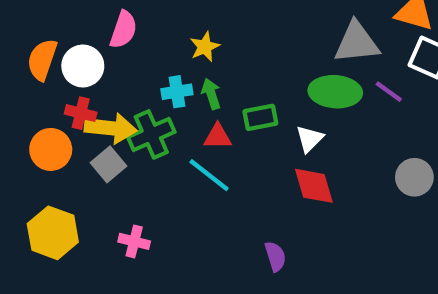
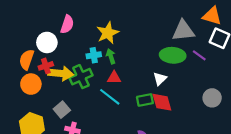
yellow star: (205, 47) -> (108, 33), size x1.5
orange semicircle: (42, 60) -> (27, 60), moved
red cross: (81, 113) -> (46, 66), turned -32
green rectangle: (260, 117) -> (145, 100), moved
gray square: (108, 164) -> (62, 110), moved

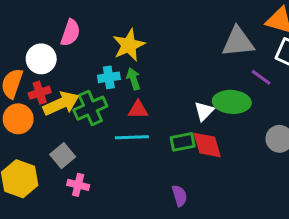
green ellipse: (173, 55) -> (232, 102), moved
yellow arrow: (61, 73) -> (61, 103), turned -30
cyan line: (110, 97) -> (132, 137), turned -40

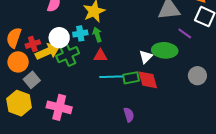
white circle: (41, 59) -> (59, 38), moved
cyan line: (132, 137) -> (111, 77), moved
gray square: (63, 156) -> (32, 80), moved
pink cross: (78, 185) -> (59, 107), size x1.6

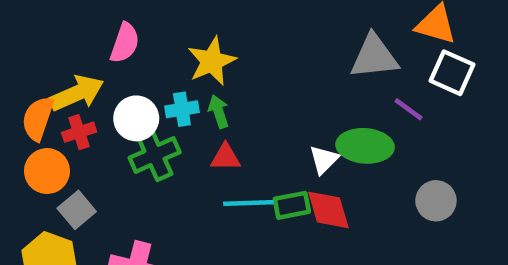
yellow arrow: (48, 51) -> (77, 93), moved

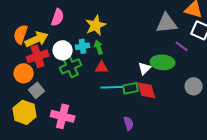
orange semicircle: (38, 118) -> (21, 34), moved
red cross: (79, 132) -> (38, 56), size x1.5

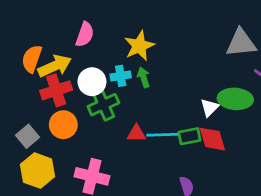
red triangle: (102, 67) -> (136, 133), moved
orange circle: (24, 73) -> (63, 125), moved
gray square: (37, 90) -> (27, 136), moved

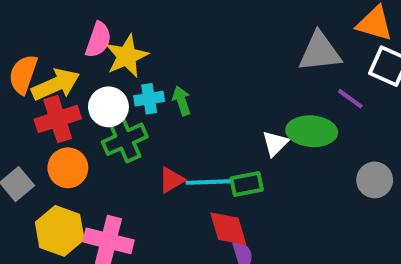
yellow star: (139, 46) -> (127, 56), moved
red triangle: (136, 133) -> (171, 180), turned -30
red diamond: (212, 139) -> (228, 229), moved
yellow hexagon: (38, 171) -> (60, 231), moved

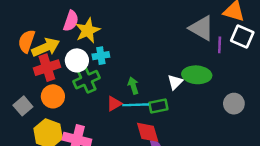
gray triangle: (320, 52) -> (202, 28), turned 36
purple line: (350, 99) -> (220, 45), moved, turned 56
green arrow: (182, 101) -> (133, 86), moved

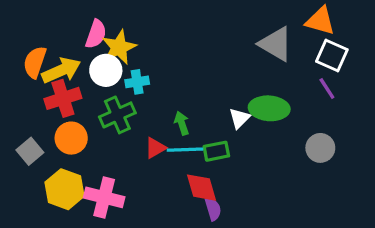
purple line: (220, 45) -> (327, 89), moved, turned -35
white circle: (77, 60) -> (106, 70), moved

